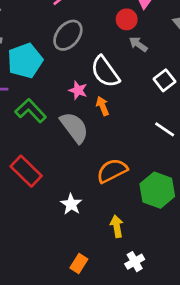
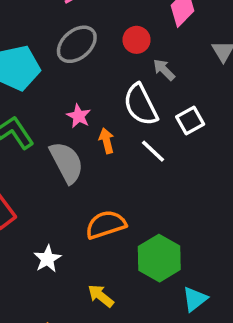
red circle: (127, 19) -> (137, 40), moved
white semicircle: (105, 72) -> (141, 105), moved
white line: (165, 129) -> (153, 151), moved
yellow arrow: (117, 226) -> (101, 296), turned -50

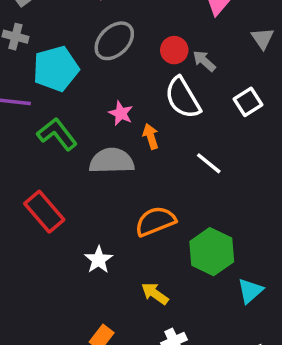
red circle: (137, 40) -> (174, 50), moved
white square: (190, 121) -> (248, 102), moved
white line: (153, 151) -> (209, 163), moved
gray semicircle: (67, 162) -> (112, 161), turned -60

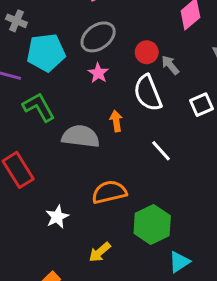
pink star: (121, 113) -> (98, 73), moved
yellow arrow: (155, 294) -> (100, 252), turned -85

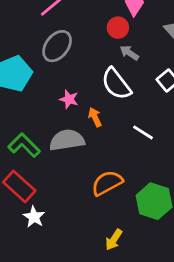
red circle: (147, 52) -> (118, 28), moved
pink star: (98, 73) -> (69, 99), moved
green L-shape: (39, 107) -> (24, 145), moved
white star: (57, 217) -> (34, 217), moved

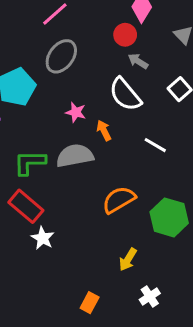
green L-shape: (24, 145) -> (30, 163), turned -44

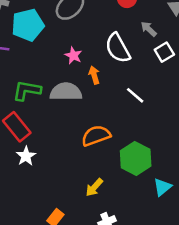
gray arrow: (138, 61) -> (149, 29), moved

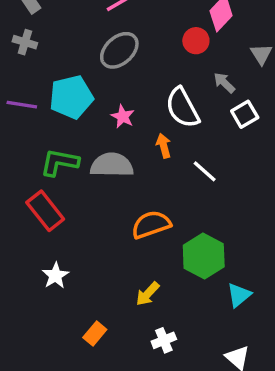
cyan pentagon: (28, 25) -> (71, 97), moved
orange arrow: (94, 75) -> (164, 146), moved
white star: (26, 156) -> (55, 276), moved

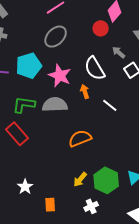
pink star: (123, 117) -> (60, 76), size x1.6
green hexagon: (204, 256) -> (106, 180), moved
white star: (55, 276) -> (25, 187), moved
orange rectangle: (95, 333) -> (50, 205), turned -40

